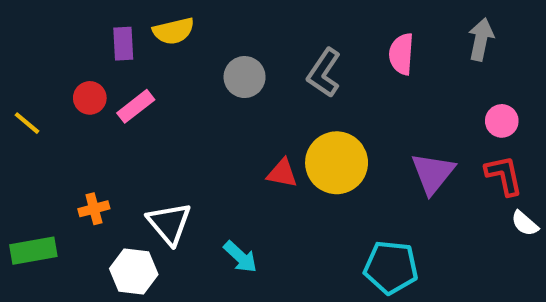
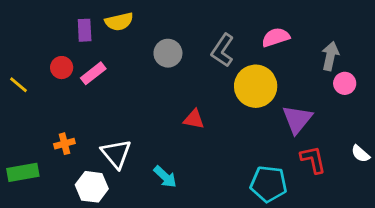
gray arrow: (481, 39) -> (330, 56), moved
pink semicircle: (401, 54) -> (276, 37), turned 68
yellow circle: (337, 163) -> (256, 86), moved
red L-shape: (504, 175) -> (313, 159), moved

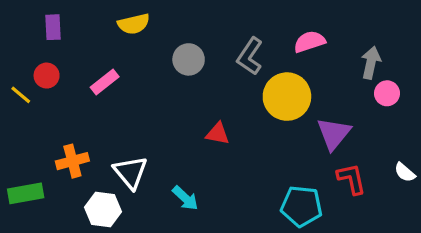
purple rectangle: (85, 30) -> (53, 27), moved
red circle: (62, 68) -> (47, 76), moved
orange cross: (64, 144) -> (72, 161), size x1.4

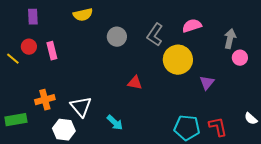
pink rectangle: (105, 82) -> (52, 51), moved, turned -66
purple triangle: (334, 134) -> (207, 83), size x0.7
white semicircle: (405, 172) -> (251, 119), moved
red L-shape: (351, 179) -> (218, 127), moved

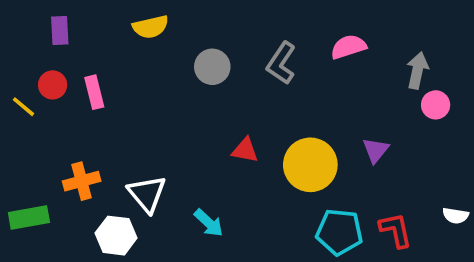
yellow circle: (178, 60) -> (310, 165), moved
white semicircle: (251, 119) -> (456, 216), turned -32

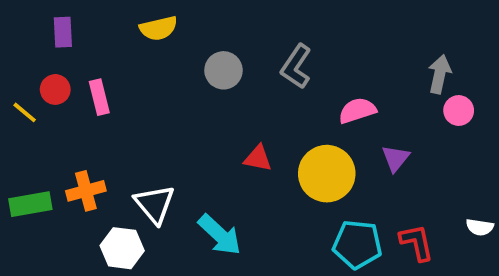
pink semicircle: (348, 47) -> (357, 111), moved
green rectangle: (29, 217) -> (30, 204), moved
cyan arrow: (209, 223) -> (220, 235), size x1.4

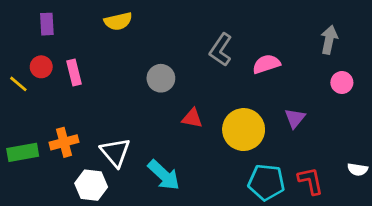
gray circle: (223, 70) -> (161, 78), moved
gray arrow: (440, 74) -> (329, 40), moved
pink semicircle: (357, 111) -> (266, 64), moved

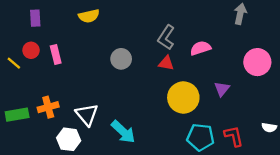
gray arrow: (329, 40) -> (240, 14), moved
pink circle: (342, 83) -> (257, 62), size x1.6
red triangle: (192, 118) -> (166, 63), moved

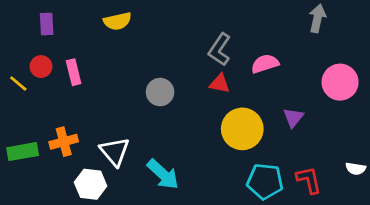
gray circle: (121, 59) -> (160, 92), moved

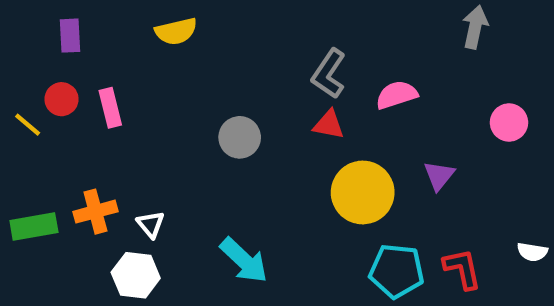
pink circle: (340, 82) -> (509, 123), size x0.7
white triangle: (115, 152) -> (151, 224), moved, size x0.6

